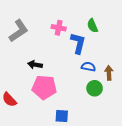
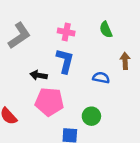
blue L-shape: (78, 43) -> (65, 61), moved
brown arrow: (109, 73) -> (125, 61), moved
green circle: (95, 88) -> (91, 116), moved

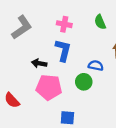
green circle: (91, 116) -> (84, 82), moved

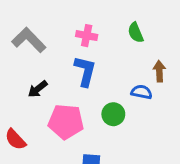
gray L-shape: (22, 27) -> (29, 40), turned -100
black arrow: (39, 63) -> (38, 89), moved, turned -48
blue semicircle: (96, 66) -> (142, 92), moved

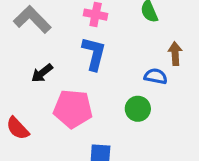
green circle: (113, 114) -> (138, 109), moved

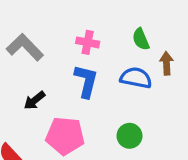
brown arrow: (175, 54) -> (167, 63), moved
blue semicircle: (156, 76) -> (136, 78), moved, size x1.4

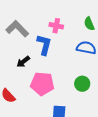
blue L-shape: (86, 81) -> (44, 45), moved

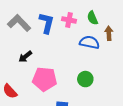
pink cross: (56, 26) -> (69, 20), moved
blue L-shape: (44, 45) -> (47, 23), moved

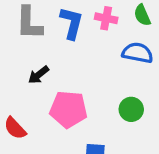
gray L-shape: (19, 23) -> (29, 23), turned -135

